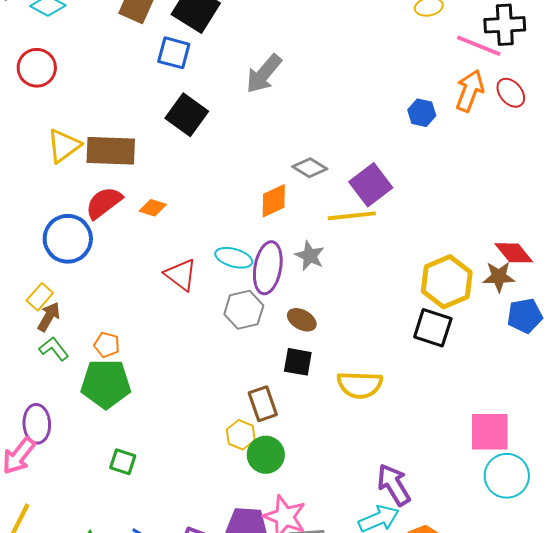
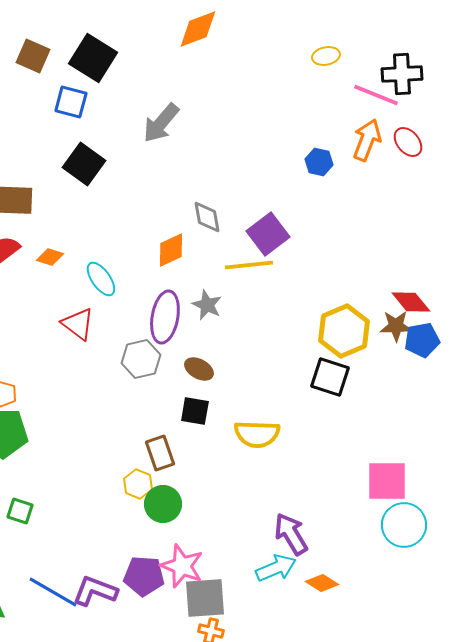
gray diamond: (310, 168) -> (207, 217), turned 48
cyan ellipse: (234, 258) -> (101, 279), moved, turned 39
blue pentagon: (525, 316) -> (422, 340), moved

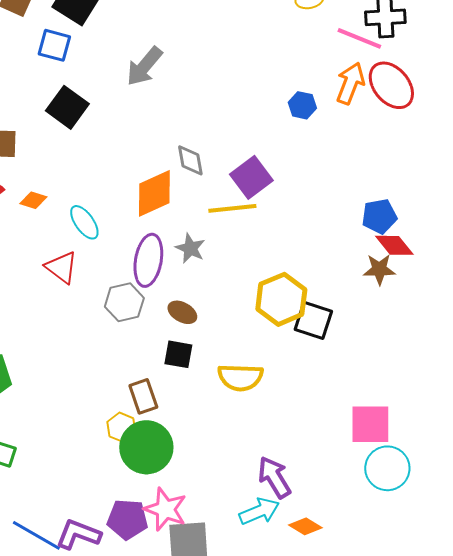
red ellipse: (408, 142) -> (391, 85), size x1.6
orange diamond: (171, 250) -> (154, 193), size x1.4
yellow hexagon: (344, 331) -> (281, 299), moved
blue pentagon: (422, 340) -> (379, 216), moved
green circle: (163, 504) -> (146, 447), size x1.4

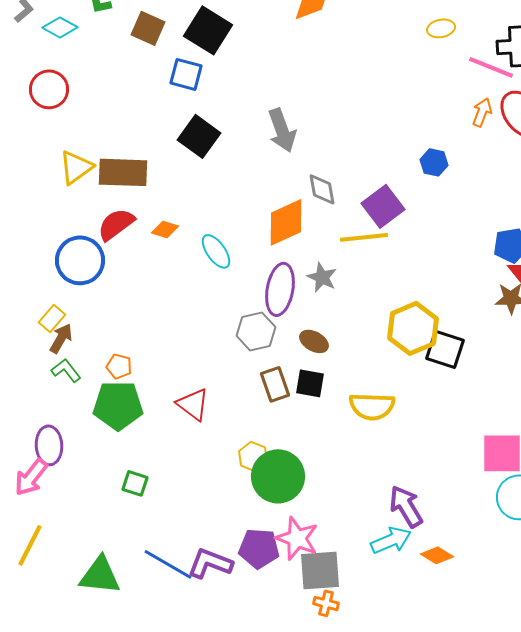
gray arrow: (144, 66) -> (282, 130), moved, turned -60
orange arrow: (350, 83) -> (482, 112), size x0.7
blue hexagon: (302, 105) -> (434, 162), moved
red triangle: (61, 267) -> (193, 404), moved
brown rectangle: (143, 396) -> (275, 384), moved

